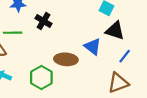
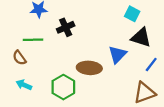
black cross: (44, 21) -> (66, 27), turned 35
blue triangle: (93, 47) -> (117, 54), turned 36

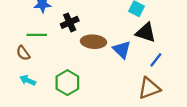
blue triangle: (117, 54) -> (122, 50), turned -30
brown ellipse: (89, 68) -> (93, 42), moved

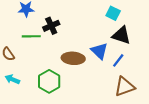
green line: (37, 35) -> (31, 36), moved
brown ellipse: (93, 42) -> (73, 58), moved
blue line: (156, 60) -> (118, 60), moved

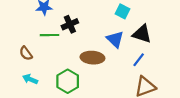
cyan square: (113, 13) -> (123, 11), moved
blue triangle: (99, 51) -> (115, 39), moved

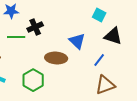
cyan square: (123, 11) -> (99, 15), moved
black triangle: (142, 34) -> (113, 36), moved

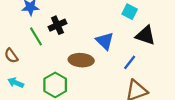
green line: (16, 37) -> (36, 36), turned 60

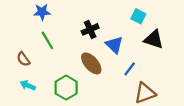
black cross: (57, 25) -> (90, 29), moved
brown ellipse: (81, 60) -> (91, 63), turned 45
blue line: (130, 62) -> (130, 69), moved

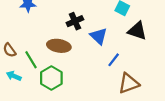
green line: (47, 40) -> (31, 60), moved
brown ellipse: (91, 63) -> (59, 46), moved, turned -40

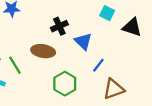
black triangle: (137, 31) -> (132, 27), moved
green hexagon: (51, 78) -> (65, 84), moved

